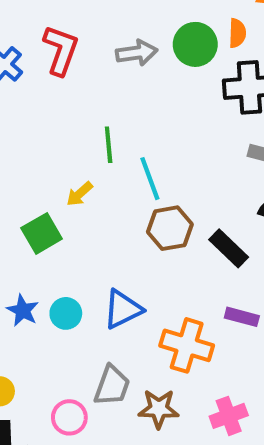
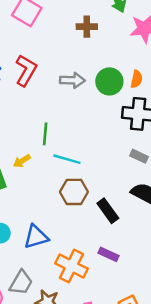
cyan line: (150, 179) -> (67, 159), turned -64

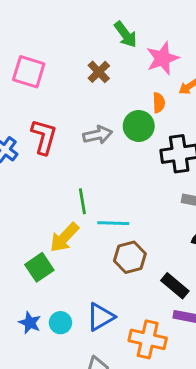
brown cross: (87, 27) -> (99, 72), turned -30
orange semicircle: (137, 79) -> (159, 103), moved
yellow arrow: (22, 161) -> (64, 237), size x1.6
black rectangle: (108, 211) -> (175, 286), moved

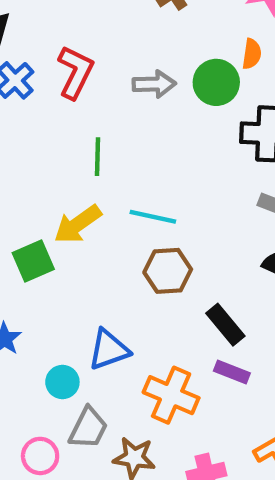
green line: (82, 201) -> (98, 157), moved
cyan circle: (60, 323) -> (62, 382), moved

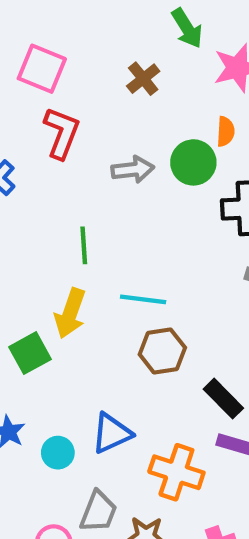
red L-shape: (75, 72) -> (62, 133), moved
yellow arrow: (78, 224) -> (70, 313), turned -30
cyan circle: (62, 382) -> (58, 453), moved

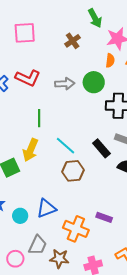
pink square: (42, 69) -> (25, 33), turned -30
orange semicircle: (226, 132) -> (110, 61), moved
red L-shape: (62, 133) -> (28, 78), moved, turned 90
cyan line: (143, 299) -> (65, 146), turned 30
black rectangle: (223, 399) -> (101, 148), moved

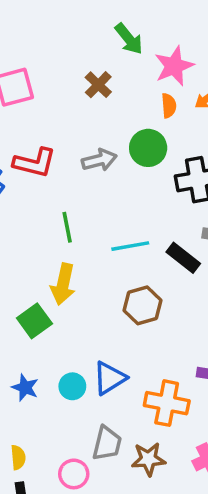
cyan line: (65, 146) -> (130, 246), moved, turned -40
cyan circle: (20, 216) -> (72, 386), moved

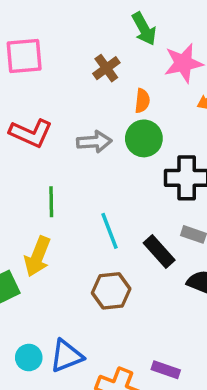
orange semicircle: (169, 106) -> (142, 101), moved
cyan line: (130, 246) -> (109, 231), turned 69

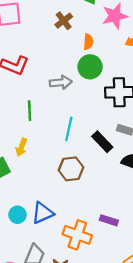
gray arrow: (94, 142) -> (61, 82), moved
cyan line: (109, 231) -> (69, 129), turned 35
yellow arrow: (37, 256) -> (21, 147), size x0.7

